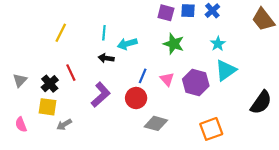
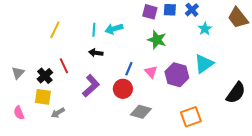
cyan arrow: (127, 44) -> (114, 29), moved
cyan star: (218, 44) -> (205, 29), moved

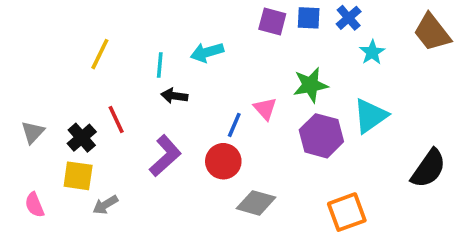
cyan line: (94, 30) -> (160, 65), moved
green star: (157, 40) -> (310, 85), moved, turned -30
pink triangle: (151, 72) -> (265, 109), moved

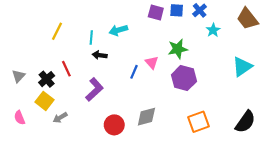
cyan triangle: (370, 116) -> (242, 67), moved
red circle: (223, 161) -> (114, 125), moved
black semicircle: (428, 168) -> (245, 122), moved
yellow square: (78, 176) -> (44, 101), turned 30
gray diamond: (256, 203) -> (146, 117), turned -30

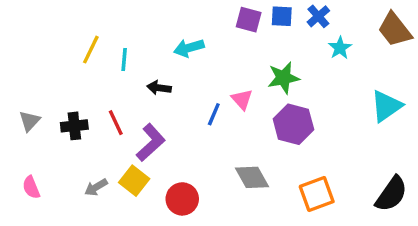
cyan line: (91, 37) -> (124, 60), moved
red line: (66, 69) -> (116, 123), moved
black cross: (47, 79) -> (74, 126), turned 35
yellow square: (44, 101) -> (134, 181), moved
gray diamond: (146, 117) -> (252, 177), moved, turned 75

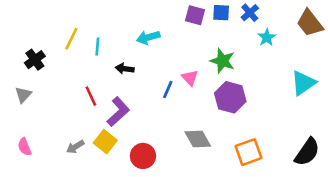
green star: (283, 78) -> (222, 61), turned 30
black cross: (74, 126) -> (35, 60), moved, turned -30

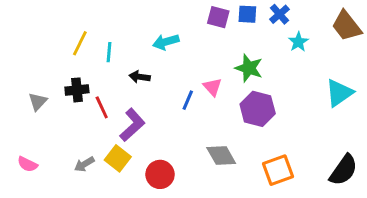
black cross: (35, 60) -> (77, 90), moved, turned 30
gray triangle: (23, 95) -> (38, 102), moved
pink semicircle: (24, 147) -> (27, 164), turned -42

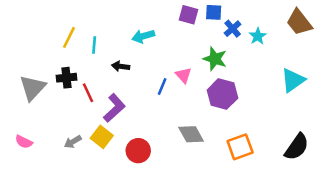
blue cross: (279, 14) -> (233, 29), moved
gray triangle: (38, 102) -> (33, 88), size x1.6

